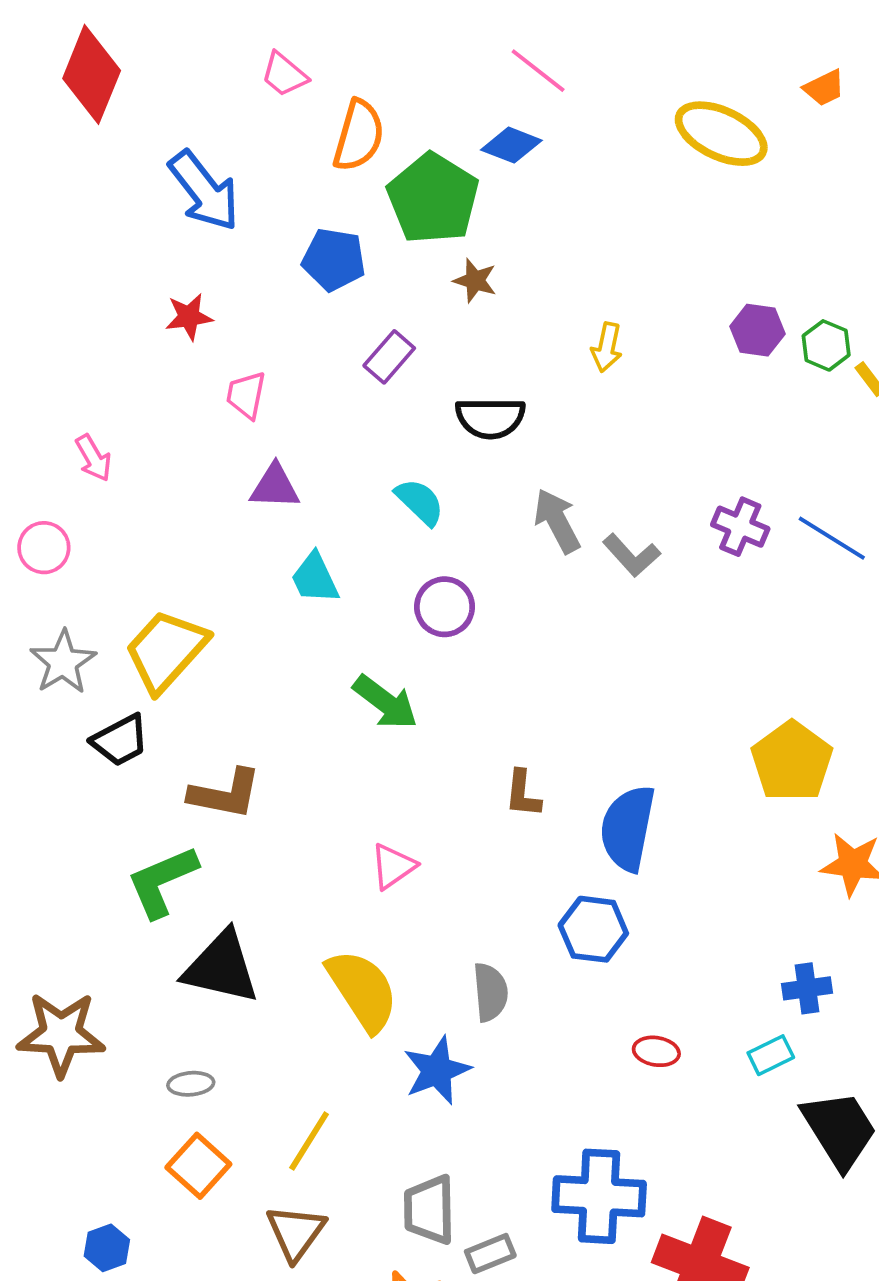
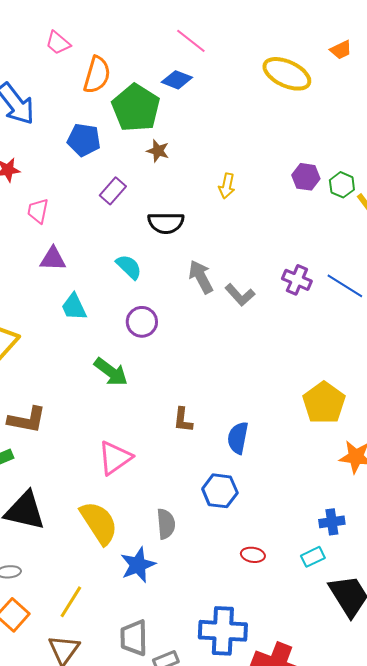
blue semicircle: (628, 828) -> (238, 438), size x0.7
pink triangle: (393, 866) -> (115, 458), size x1.4

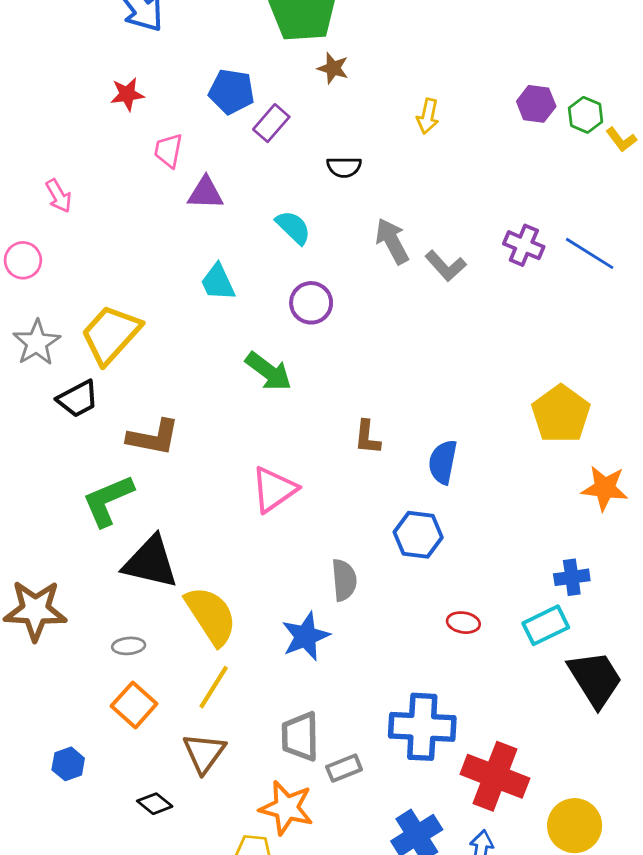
blue pentagon: (84, 140) -> (232, 92), moved
black semicircle: (166, 223) -> (344, 167), size x0.7
purple triangle: (53, 259) -> (205, 193), moved
yellow semicircle: (99, 523) -> (211, 616), moved
cyan rectangle: (313, 557) -> (546, 625), size x1.4

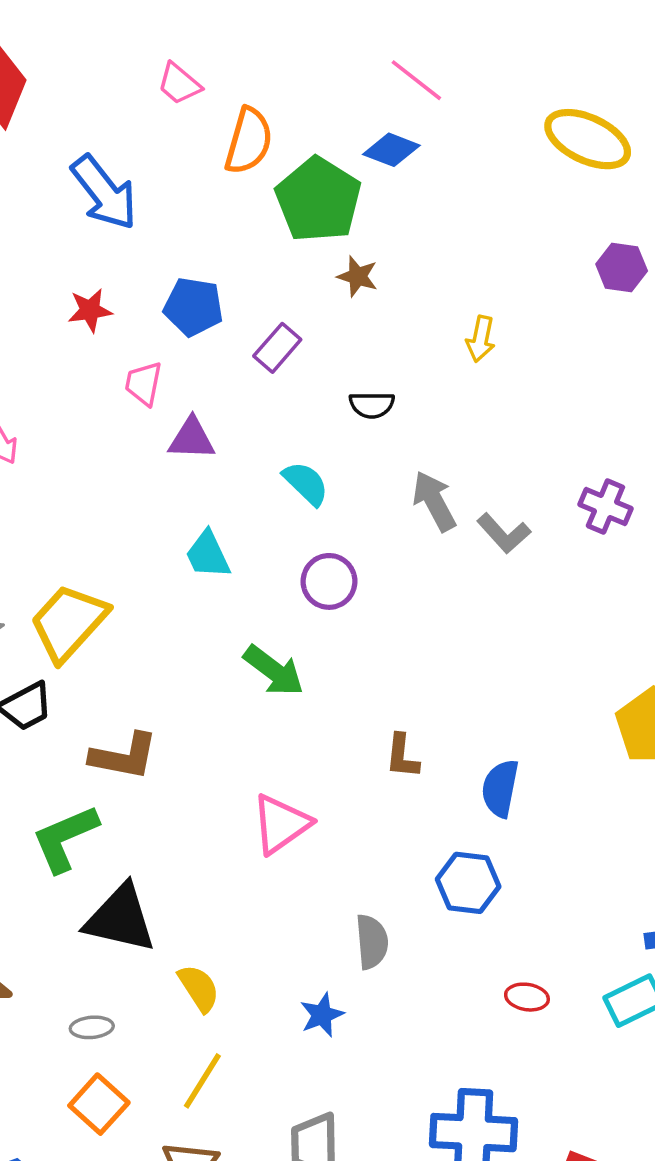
blue pentagon: (232, 92) -> (193, 307), moved
purple hexagon: (536, 104) -> (622, 267), moved
yellow semicircle: (211, 616) -> (199, 988), size x0.6
blue star: (306, 636) -> (322, 1015), size x0.7

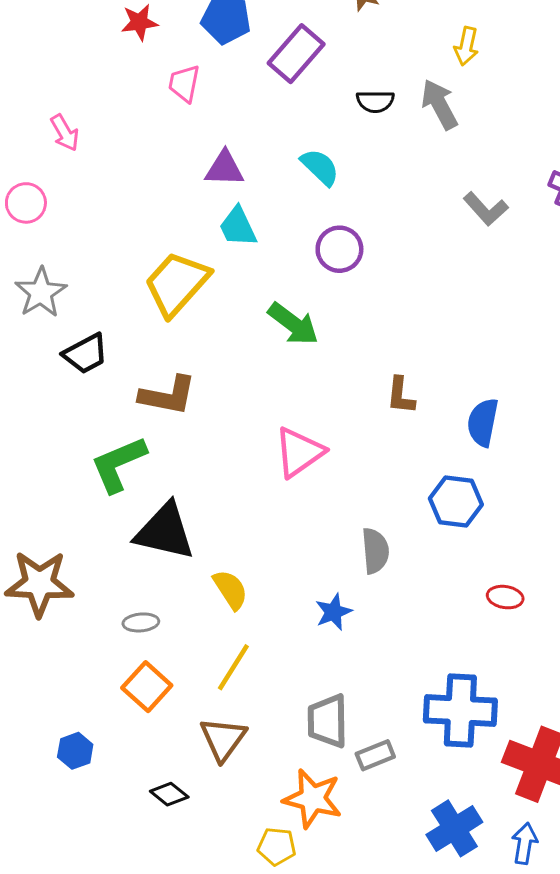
purple rectangle: (277, 348) -> (296, 54), size x1.4
purple triangle: (192, 439) -> (224, 169), moved
gray arrow: (434, 501) -> (439, 104), moved
yellow trapezoid: (69, 622) -> (177, 284), moved

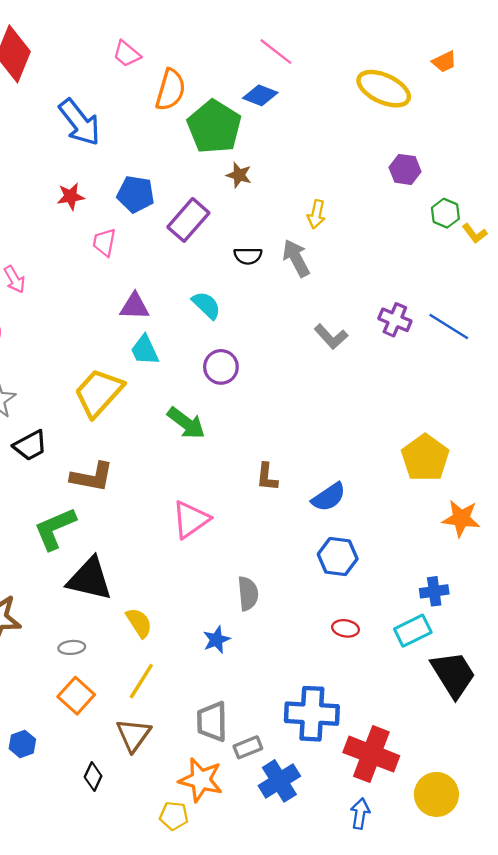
blue semicircle: (483, 422) -> (329, 497), turned -135
blue hexagon: (456, 502) -> (338, 557), moved
black diamond: (169, 794) -> (93, 776), turned 76
blue cross: (454, 828) -> (279, 781), moved

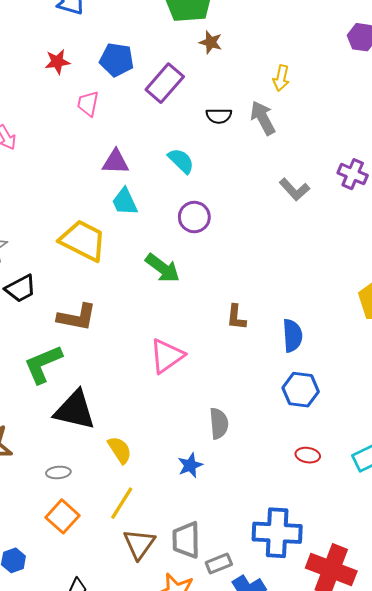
yellow trapezoid: (99, 393) -> (83, 241), turned 75
blue semicircle: (329, 497) -> (292, 336), turned -60
brown triangle: (133, 735) -> (139, 544), moved

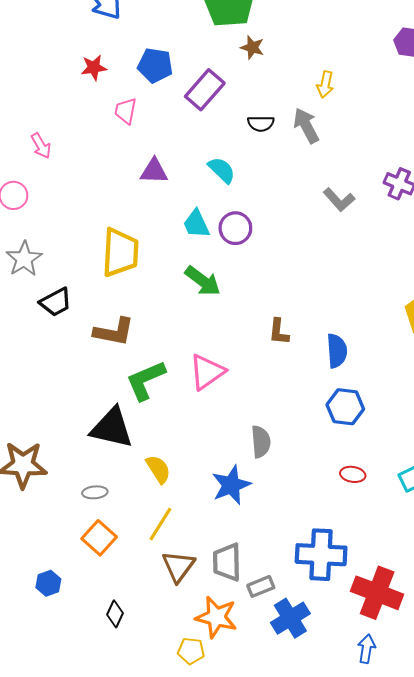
cyan trapezoid: (125, 202) -> (196, 224), moved
yellow trapezoid: (83, 241) -> (120, 252), turned 66
green L-shape: (43, 364) -> (146, 380), moved
blue star: (190, 465) -> (231, 485), size x1.5

